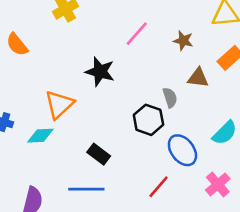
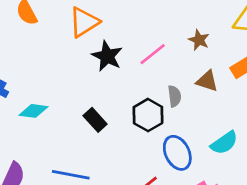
pink line: (137, 34) -> (153, 54), moved
orange triangle: (59, 104) -> (84, 22), moved
black rectangle: (99, 154) -> (95, 120), moved

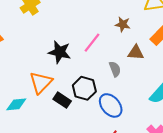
orange triangle: (84, 22) -> (41, 83), moved
black hexagon: (148, 115) -> (84, 88), moved
blue ellipse: (177, 153) -> (111, 105), moved

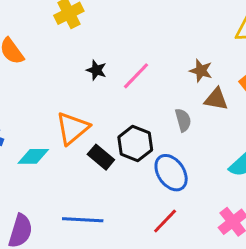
brown star: (123, 24) -> (201, 71), moved
pink line: (92, 43) -> (136, 76), moved
black star: (60, 52) -> (96, 70), moved, size x0.6

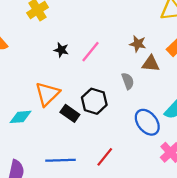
blue ellipse: (171, 173) -> (147, 122), moved
red line: (165, 221) -> (105, 157), moved

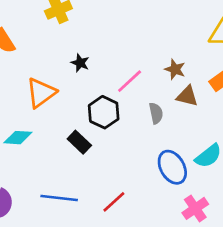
pink line: (91, 52) -> (130, 81), moved
orange triangle: (47, 94) -> (41, 93), moved
black hexagon: (94, 101) -> (104, 112), moved

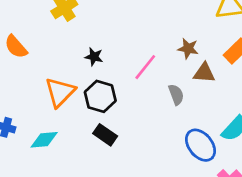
black hexagon: (104, 112) -> (100, 96), moved

